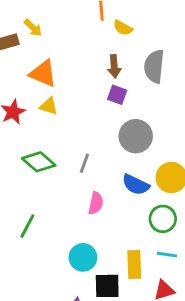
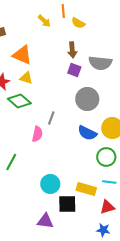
yellow arrow: (33, 28) -> (44, 21), moved
gray semicircle: (154, 66) -> (100, 63), moved, turned -90
green diamond: (39, 162) -> (19, 101), moved
pink semicircle: (96, 203) -> (37, 134), moved
yellow rectangle: (134, 265) -> (86, 189), turned -72

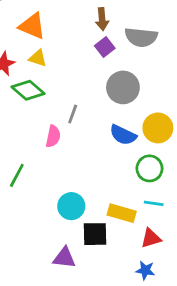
purple square: (74, 70) -> (105, 47), turned 32

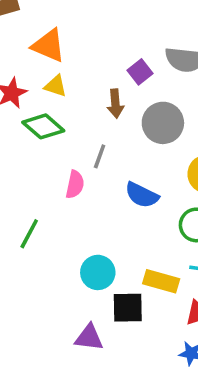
brown arrow: (102, 19) -> (115, 104), moved
blue semicircle: (123, 135) -> (142, 195), moved

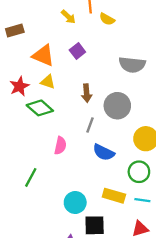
purple square: (140, 72) -> (77, 51), moved
gray line: (100, 156) -> (90, 125), moved
yellow rectangle: (161, 281) -> (114, 196), moved

